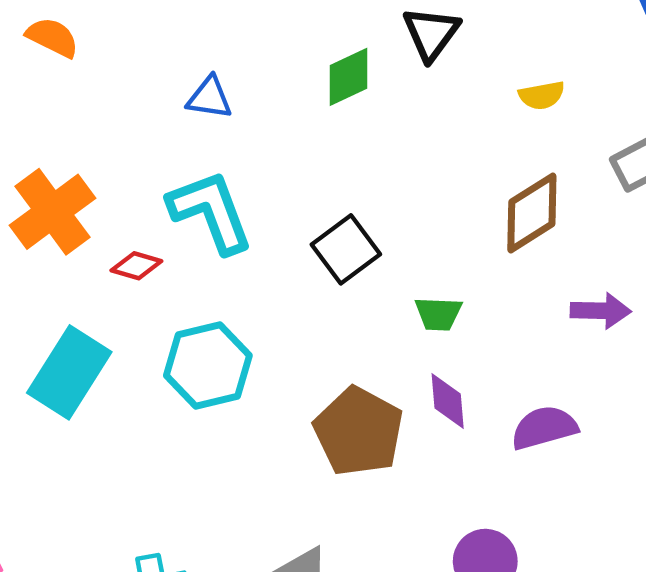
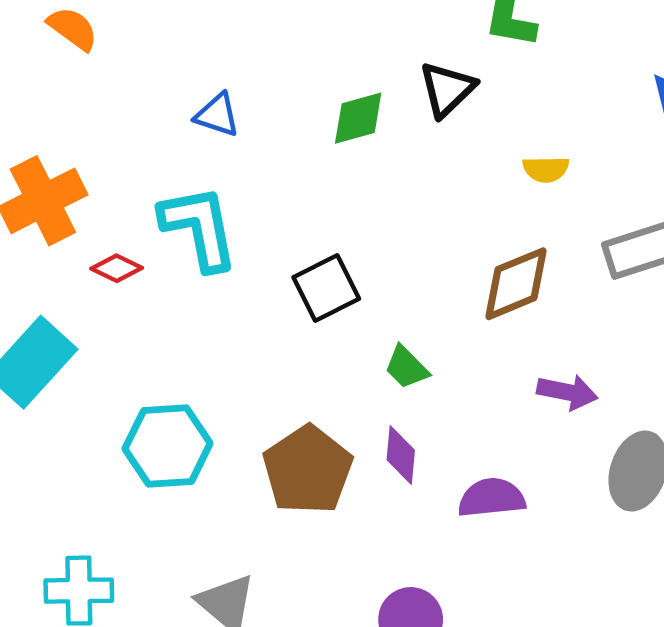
green trapezoid: (438, 314) -> (406, 367), turned 33
cyan hexagon: (208, 366) -> (168, 446), moved

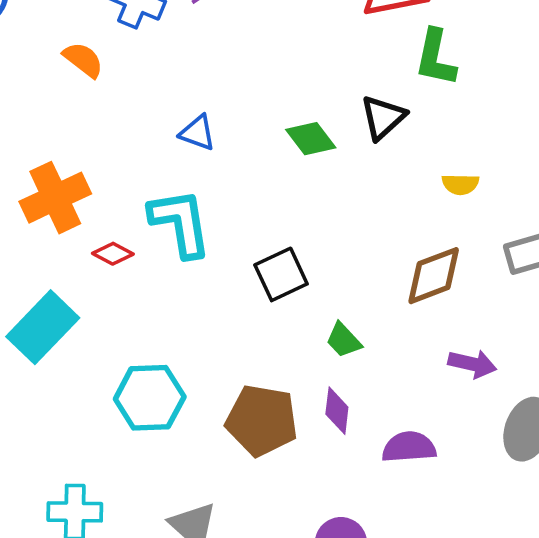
green diamond: (358, 118) -> (311, 139), turned 66
brown pentagon: (308, 470) -> (262, 420), turned -30

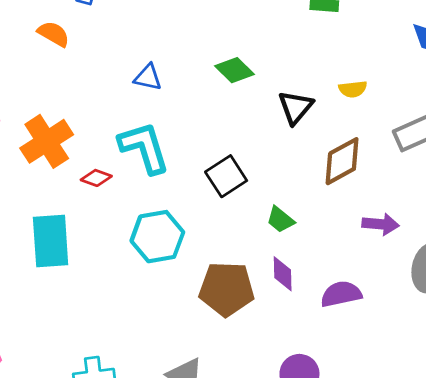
black triangle: (383, 117) -> (296, 107), moved
cyan rectangle: (43, 327) -> (51, 241), turned -40
cyan hexagon: (150, 398) -> (157, 237), moved

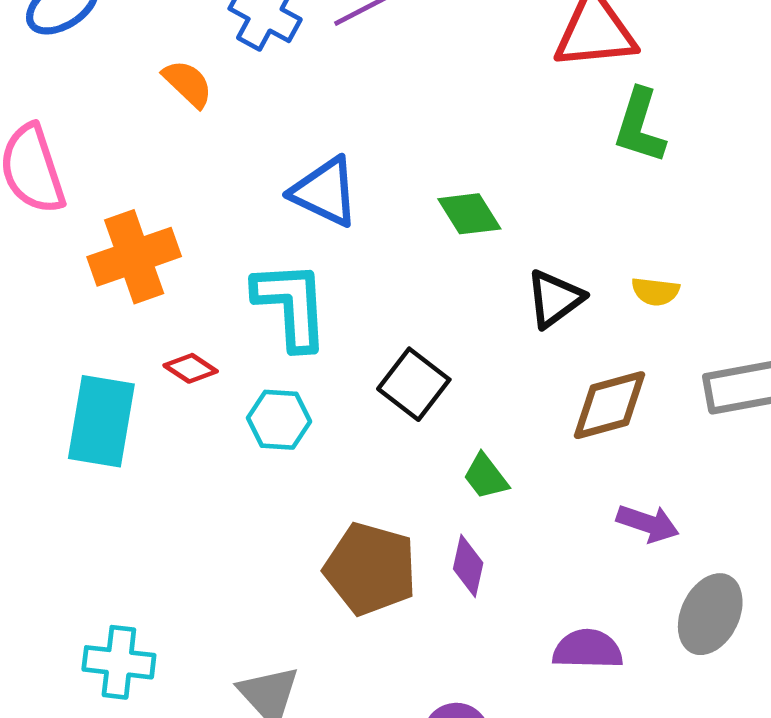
blue triangle: (148, 77) -> (325, 192), size x1.5
black square: (226, 176) -> (414, 384), turned -33
red diamond: (96, 178) -> (191, 368), moved
cyan hexagon: (157, 237) -> (279, 420), moved, size x0.7
purple semicircle: (341, 294) -> (588, 649), moved

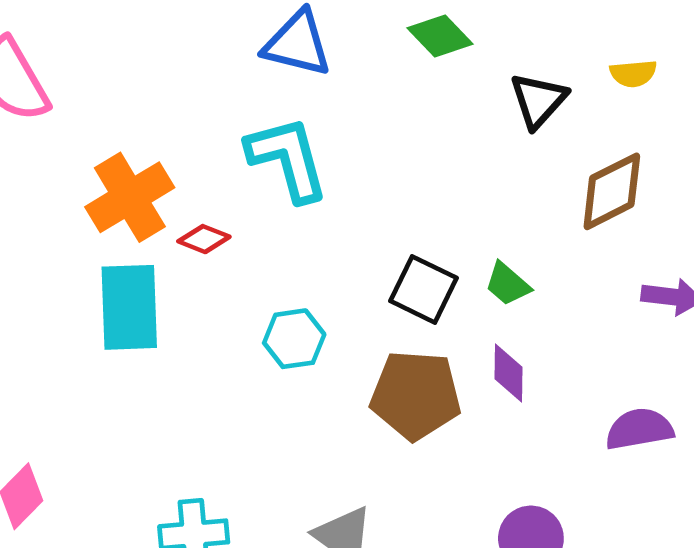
orange cross: (134, 257) -> (130, 197), moved
black square: (414, 384) -> (423, 289), moved
cyan hexagon: (279, 420) -> (294, 339), moved

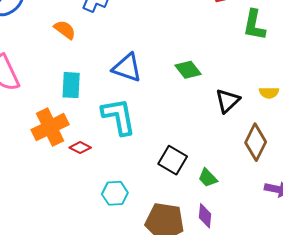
brown diamond: (612, 191) -> (256, 142), turned -42
black square: (423, 289) -> (173, 160), moved
cyan rectangle: (129, 307) -> (71, 85), moved, size x0.7

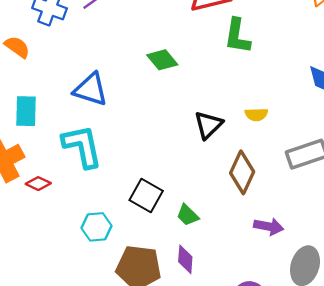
green diamond: (188, 70) -> (162, 60), moved
cyan hexagon: (115, 193) -> (97, 227), moved

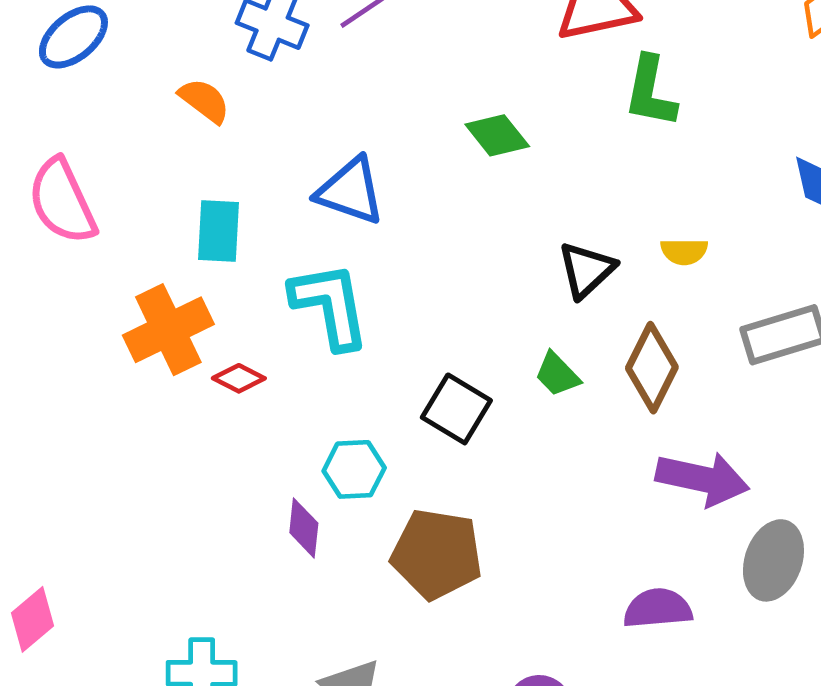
green trapezoid: (188, 215) -> (557, 374), moved
purple arrow: (269, 226) -> (702, 479), size x1.5
purple diamond: (185, 259) -> (304, 528), moved

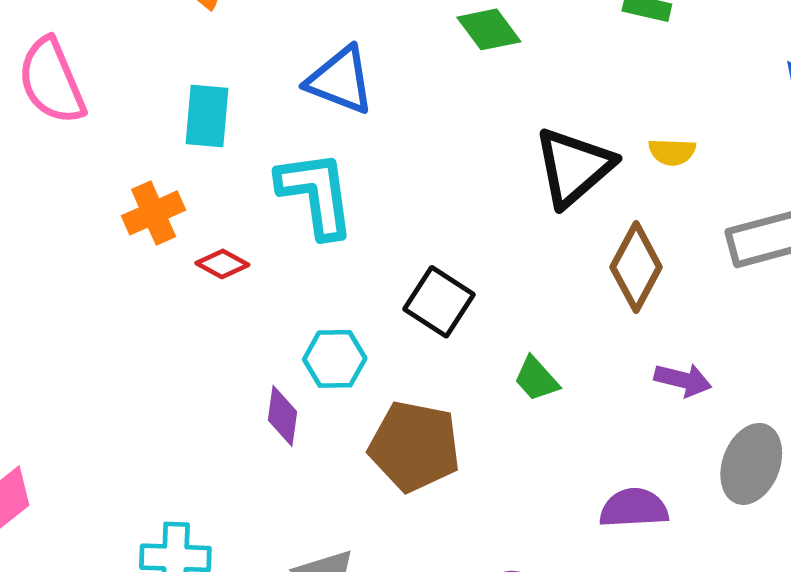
black triangle: (587, 270) -> (574, 167), size x1.4
orange cross: (168, 330) -> (154, 213), size x0.7
green trapezoid: (557, 374) -> (536, 379), moved
purple arrow: (702, 479) -> (683, 380), size x0.6

